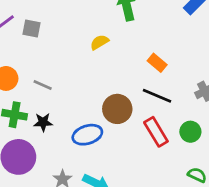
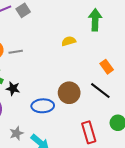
gray square: (32, 28) -> (23, 10), moved, turned 32
gray line: (43, 85) -> (16, 52), moved, turned -48
red rectangle: (156, 132) -> (89, 132), moved

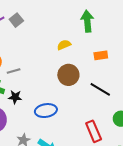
gray line: (16, 52) -> (14, 71), moved
orange rectangle: (107, 67) -> (101, 55), moved, turned -56
brown circle: (69, 93) -> (68, 75), moved

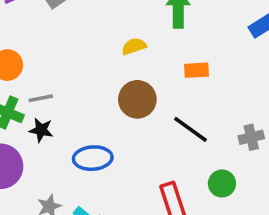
gray line: (14, 71) -> (41, 98), moved

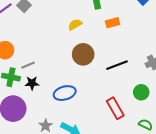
orange rectangle: (197, 70) -> (113, 23), moved
black line: (191, 129) -> (117, 65), turned -45

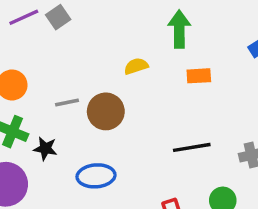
brown circle: (83, 54) -> (106, 111), moved
gray line: (28, 65) -> (67, 102), moved

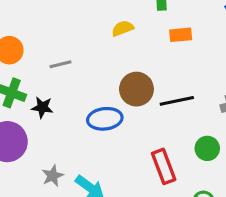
brown circle: (106, 111) -> (136, 89), moved
blue ellipse: (96, 176) -> (105, 119), moved

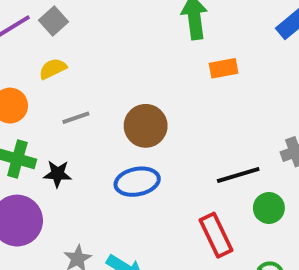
yellow semicircle: (123, 28) -> (53, 69), moved
brown circle: (136, 89) -> (146, 126), moved
black line: (177, 101) -> (238, 175), moved

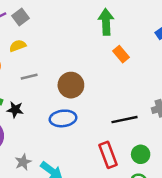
orange rectangle: (224, 68) -> (121, 54), turned 56
green circle: (269, 208) -> (141, 154), moved

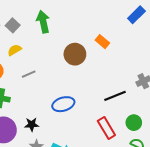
green arrow: (106, 22) -> (43, 22), moved
brown circle: (71, 85) -> (75, 54), moved
black star: (15, 110) -> (32, 124), moved

